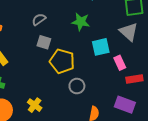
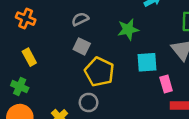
green star: (81, 22) -> (128, 29), turned -30
gray circle: (77, 86) -> (89, 102), moved

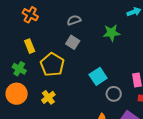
cyan square: (147, 62) -> (98, 76), moved, turned -36
yellow pentagon: (99, 72) -> (52, 65), moved
gray circle: (89, 102) -> (114, 94), moved

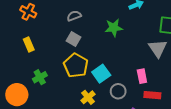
yellow pentagon: (52, 65) -> (76, 65), moved
green cross: (19, 69) -> (40, 77), moved, turned 32
yellow cross: (48, 97) -> (88, 97), moved

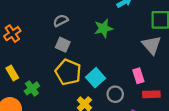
orange cross: (28, 12) -> (12, 34), moved, turned 35
yellow rectangle: (29, 44) -> (12, 73), moved

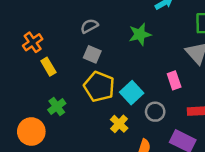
yellow rectangle: (12, 73) -> (48, 67), moved
pink rectangle: (138, 76) -> (174, 80), moved

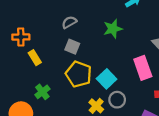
orange cross: (33, 42) -> (21, 37), turned 35
pink rectangle: (174, 80) -> (143, 68), size x1.5
gray circle: (155, 112) -> (117, 100), moved

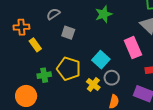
gray semicircle: (69, 22) -> (53, 14), moved
yellow pentagon: (79, 74) -> (69, 69), moved
green cross: (42, 92) -> (44, 75), turned 32

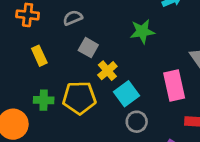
orange cross: (21, 27) -> (28, 15), moved
yellow pentagon: (69, 69) -> (79, 98), turned -30
yellow cross: (93, 84) -> (107, 71), moved

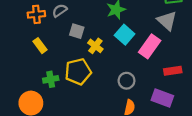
orange cross: (28, 15) -> (36, 14), moved
pink rectangle: (174, 85) -> (150, 46), turned 60
cyan square: (127, 94) -> (125, 35), moved

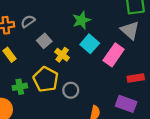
gray square: (77, 31) -> (44, 41), turned 32
yellow pentagon: (78, 72) -> (46, 79), turned -30
gray circle: (126, 81) -> (71, 90), moved

